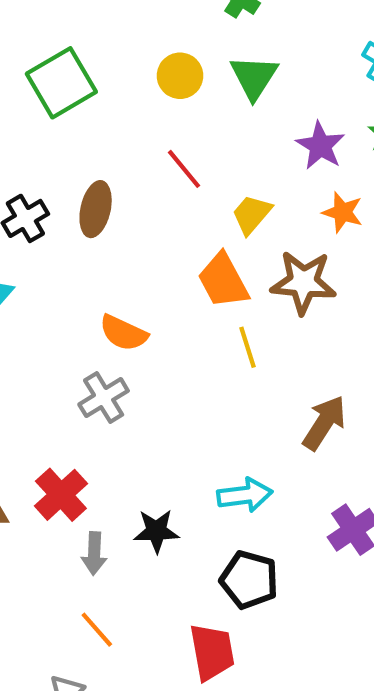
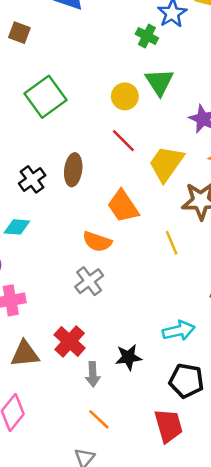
yellow circle: (180, 76) -> (125, 96), moved
yellow trapezoid: (252, 214) -> (166, 164), size x1.5
orange trapezoid: (223, 281) -> (123, 206), moved

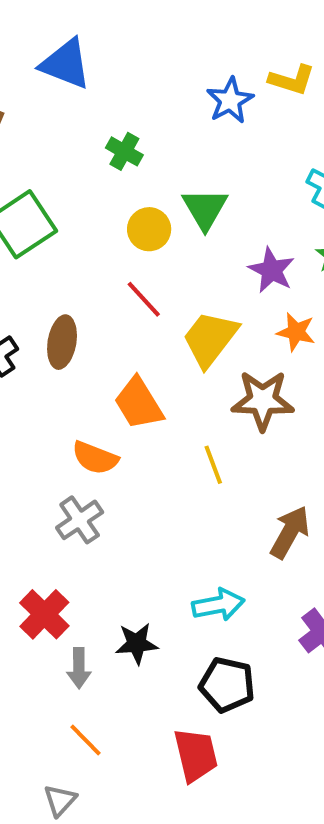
green cross: (147, 36) -> (124, 151), moved

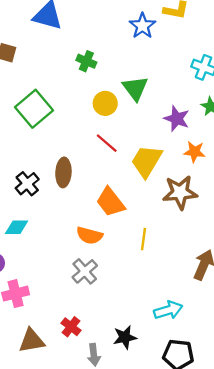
yellow line: (213, 465) -> (144, 239), moved, turned 35
red cross: (44, 614) -> (71, 327), size x0.7

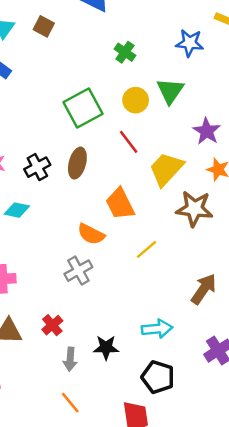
blue star: (142, 26) -> (190, 43), moved, turned 30
green square: (34, 109) -> (83, 108), moved
yellow line: (144, 239) -> (146, 249), turned 30

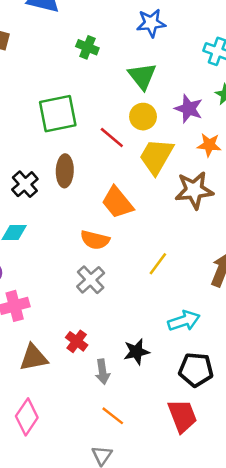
yellow circle: (136, 100) -> (143, 117), moved
green square: (83, 108) -> (58, 114), turned 30
yellow line: (146, 249) -> (158, 264), moved

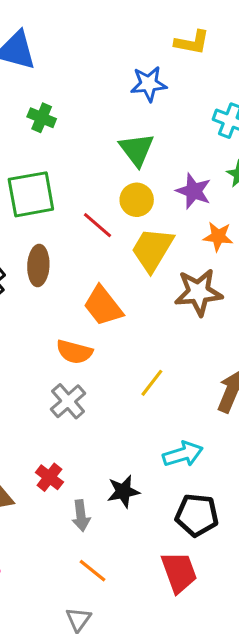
green cross: (87, 47) -> (42, 118), moved

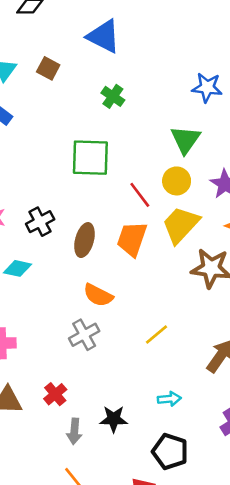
brown ellipse: (38, 265) -> (85, 240), moved
orange trapezoid: (103, 306) -> (132, 239), moved, turned 45
cyan arrow: (183, 454) -> (169, 399), size x0.7

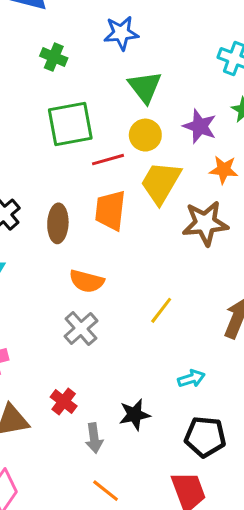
blue star: (207, 88) -> (121, 33), moved
green square: (90, 158) -> (70, 124), moved
red line: (140, 195) -> (108, 160), turned -56

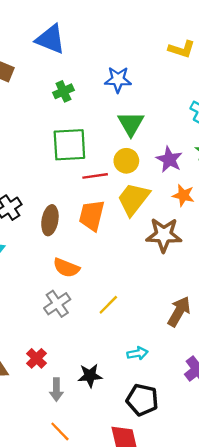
green cross: (54, 57) -> (63, 91), turned 36
yellow line: (161, 310) -> (108, 305), moved

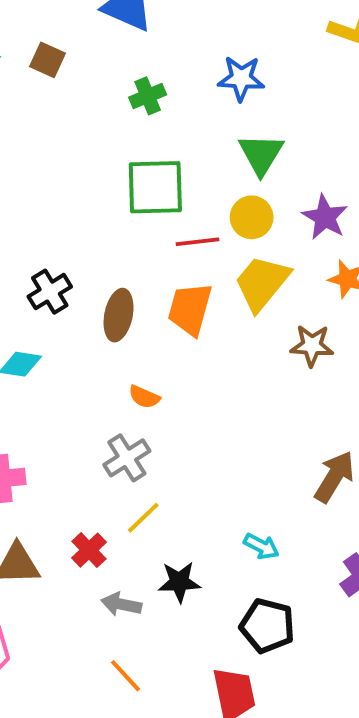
brown star: (164, 235) -> (312, 346), size x0.7
orange semicircle: (66, 268) -> (144, 397), size x0.7
yellow line: (108, 305) -> (143, 518), moved
cyan arrow: (137, 353) -> (261, 546), turned 36
gray arrow: (56, 390) -> (121, 604), turned 100

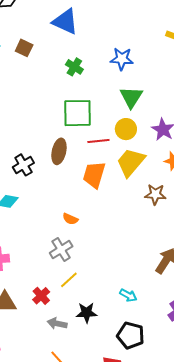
green cross: (148, 96) -> (74, 67), turned -36
brown ellipse: (119, 315) -> (59, 151), moved

